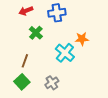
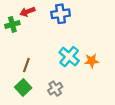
green cross: (36, 33) -> (12, 24), moved, turned 32
orange star: (82, 39) -> (92, 61), moved

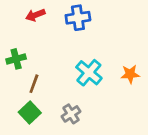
green cross: (12, 24) -> (16, 59), moved
orange star: (92, 61) -> (130, 74), moved

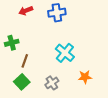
orange star: (130, 74) -> (85, 77), moved

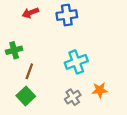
cyan cross: (65, 53) -> (76, 62), turned 30
gray cross: (52, 83) -> (73, 97), moved

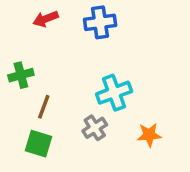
green square: (26, 96) -> (39, 144), turned -30
gray cross: (73, 97) -> (95, 128), moved

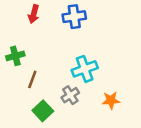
red arrow: (46, 19) -> (34, 14), turned -54
green square: (39, 144) -> (43, 111), moved, turned 30

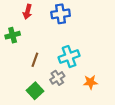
green cross: (15, 56) -> (13, 35), moved
brown line: (32, 79) -> (35, 60), moved

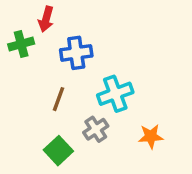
blue cross: (61, 14) -> (76, 53), moved
green cross: (13, 35) -> (21, 44), moved

